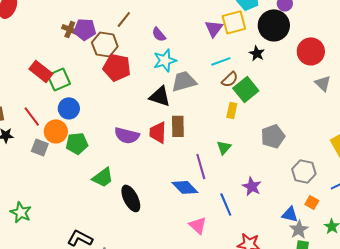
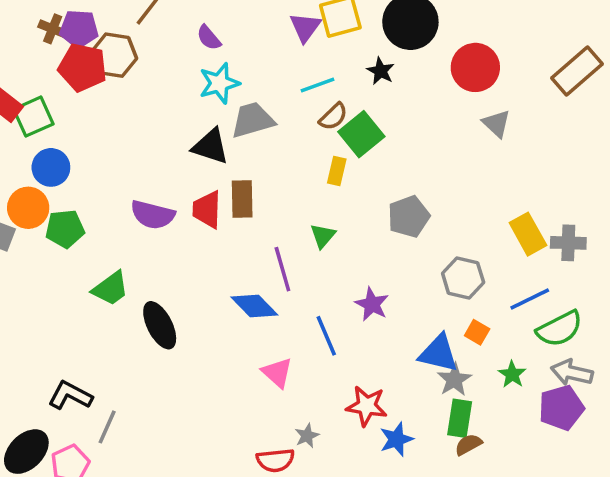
red pentagon: (117, 67) -> (82, 67), moved
blue triangle: (290, 214) -> (439, 353), size x1.4

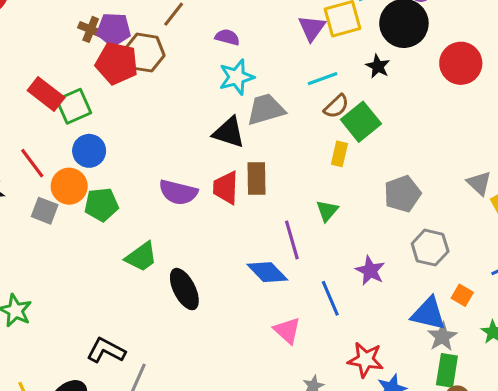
purple semicircle: (209, 38) -> (227, 37), turned 145
gray triangle: (496, 124) -> (479, 183), moved
gray hexagon: (463, 278) -> (430, 248), moved

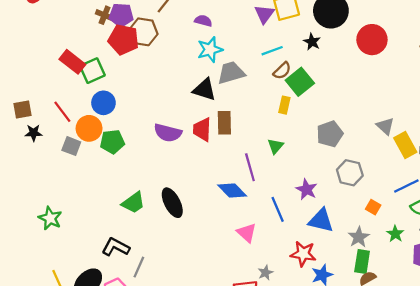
green trapezoid: (141, 257) -> (133, 203), moved
blue triangle: (429, 314) -> (321, 220), moved

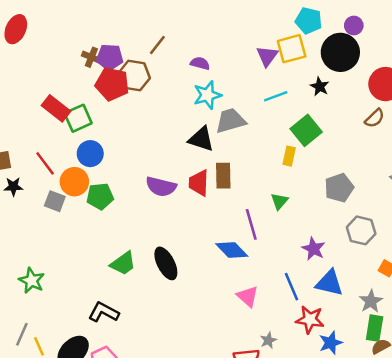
brown semicircle: (282, 71) -> (375, 118), moved
blue line: (278, 209) -> (292, 287), moved
gray line: (139, 267) -> (22, 334), moved

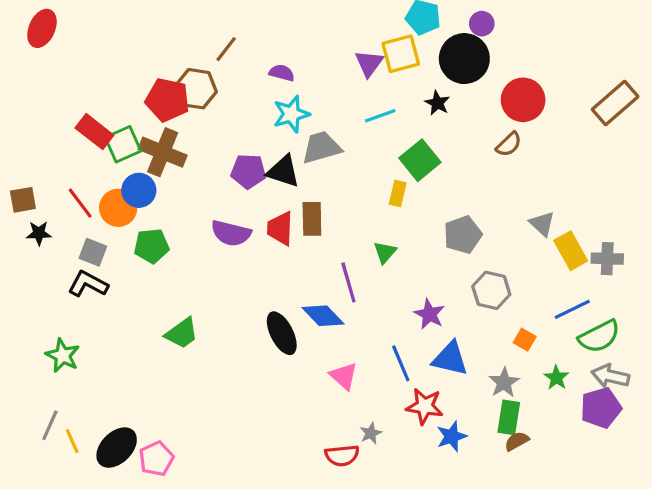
brown cross: (91, 57) -> (163, 152), moved, size x1.8
purple pentagon: (110, 57) -> (248, 171), moved
orange circle: (74, 182) -> (118, 208), moved
black ellipse: (166, 263) -> (282, 333), moved
black L-shape: (104, 312) -> (88, 284), moved

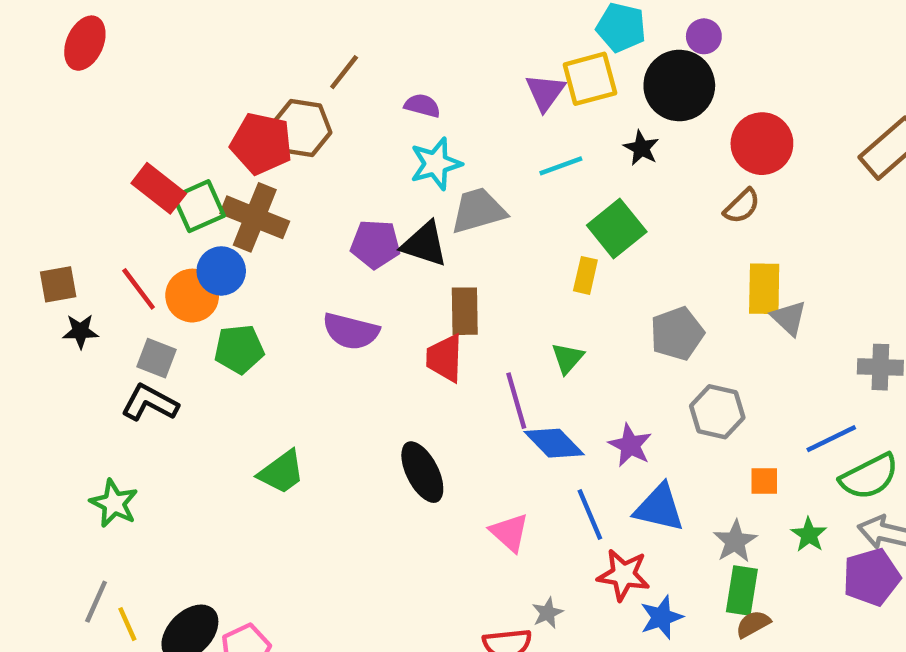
red trapezoid: (280, 228) -> (445, 358), moved
yellow rectangle: (571, 251) -> (764, 289), moved, turned 30
blue diamond: (323, 316) -> (554, 443), moved
orange square: (525, 340) -> (764, 481), turned -30

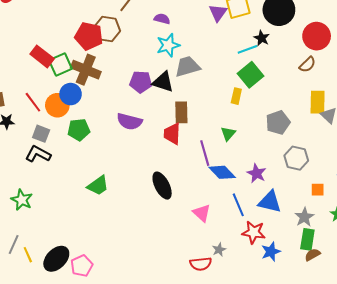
cyan line: (561, 166) -> (247, 49), moved

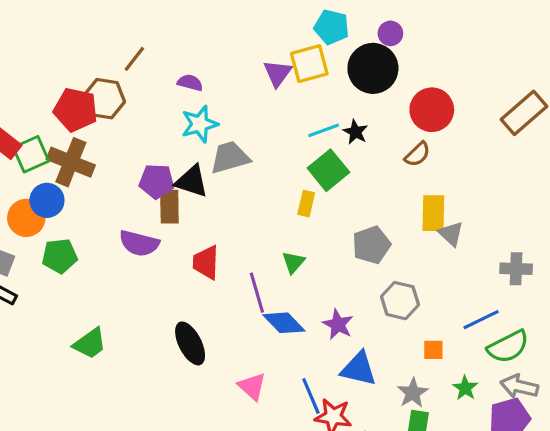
black star: (262, 38) -> (355, 132), moved
brown rectangle: (181, 112) -> (169, 207), moved
blue line: (238, 205) -> (311, 396), moved

